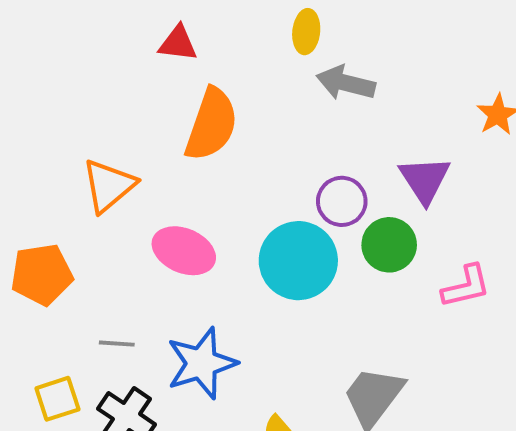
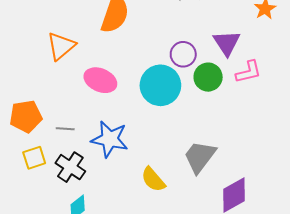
orange pentagon: (42, 274) -> (26, 116), moved
pink L-shape: (466, 286) -> (248, 72), moved
blue star: (202, 363) -> (110, 139), turned 30

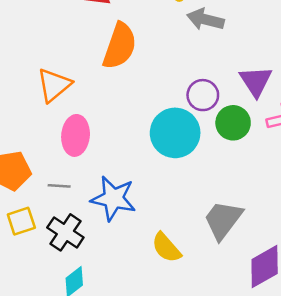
pink ellipse: (100, 80) -> (76, 135), moved, turned 72

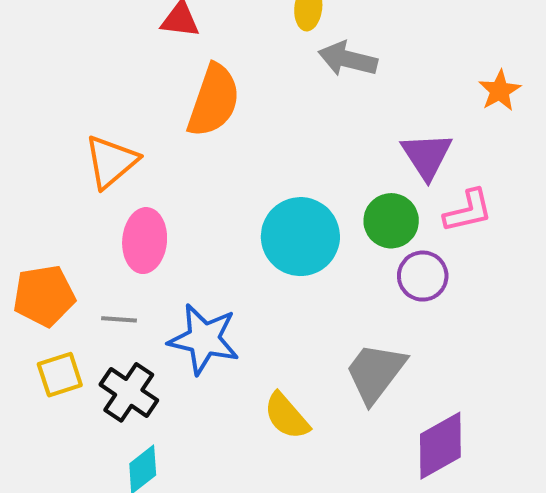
purple circle: (203, 95) -> (423, 276), moved

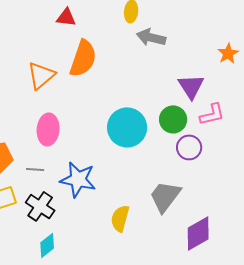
orange triangle: (111, 162) -> (41, 75), moved
yellow semicircle: (287, 416) -> (120, 218), turned 56

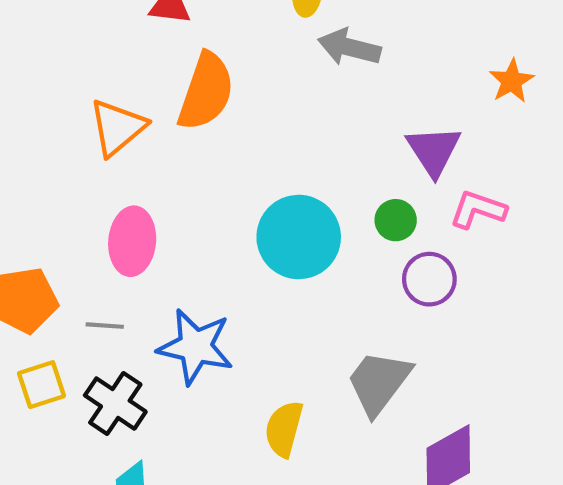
pink L-shape: (212, 114) -> (478, 210), turned -148
green circle: (173, 119) -> (396, 220), size x0.7

